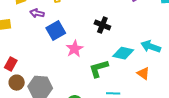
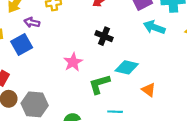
blue square: (56, 31) -> (22, 44), moved
cyan arrow: (151, 46) -> (154, 27), moved

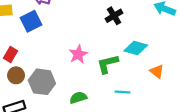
black cross: (104, 36) -> (114, 16), turned 35
pink star: (73, 62) -> (78, 54), moved

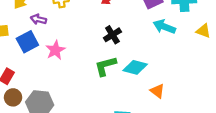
pink star: (78, 54) -> (55, 50), moved
green L-shape: (108, 64) -> (105, 66), moved

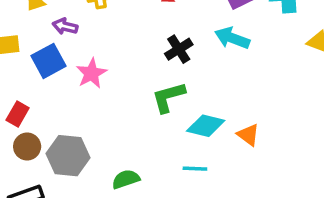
cyan arrow: (164, 27) -> (232, 38), moved
cyan diamond: (135, 67) -> (206, 126), moved

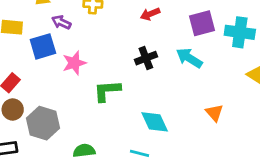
green L-shape: (168, 97) -> (107, 91), moved
cyan diamond: (206, 126) -> (155, 122), turned 40
orange triangle: (248, 135) -> (214, 113), moved

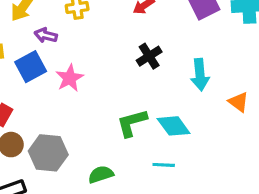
cyan arrow: (189, 58) -> (200, 75), moved, turned -116
green L-shape: (107, 91) -> (132, 123), moved

